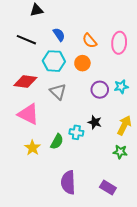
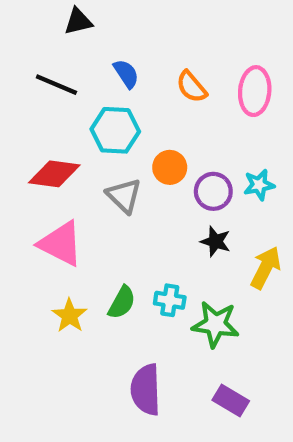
orange circle: (82, 63) -> (170, 167), moved
black star: (95, 122) -> (215, 241), moved
cyan cross: (76, 132) -> (170, 300), moved
green star: (120, 152) -> (215, 324), moved, size x1.5

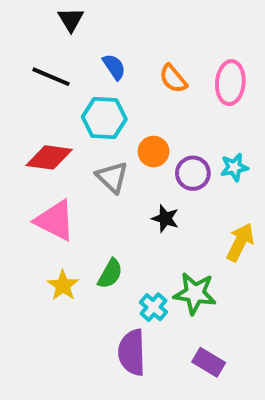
black triangle: (78, 21) -> (71, 20), turned -48
black star: (215, 241) -> (165, 218), moved
cyan cross: (170, 300) -> (153, 307), moved, turned 32

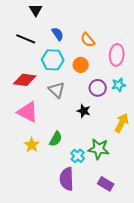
pink ellipse: (230, 83) -> (117, 55), moved
orange circle: (153, 152) -> (81, 65), moved

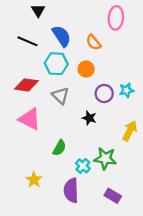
blue semicircle: (58, 34) -> (62, 36), size x1.5
pink ellipse: (117, 55) -> (116, 18), moved
yellow star: (32, 145) -> (34, 180), moved

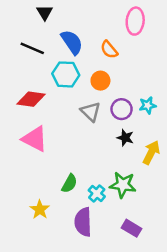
gray triangle: (60, 96) -> (91, 112), moved
black star: (89, 118) -> (125, 138), moved
green semicircle: (59, 148) -> (69, 184), moved

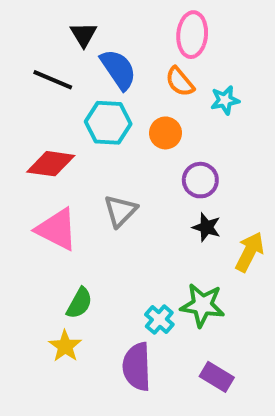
black triangle: (45, 12) -> (84, 35), moved
pink ellipse: (135, 21) -> (192, 35), moved
cyan star: (148, 105) -> (225, 100), moved
gray triangle: (91, 112) -> (120, 211), moved, turned 30
green semicircle: (69, 184) -> (79, 303), moved

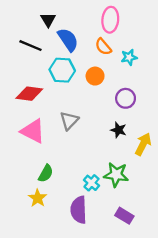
purple circle: (200, 180) -> (126, 98), moved

